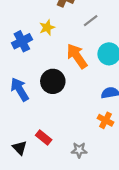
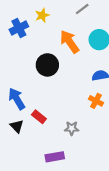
blue arrow: (20, 89) -> (17, 99), moved

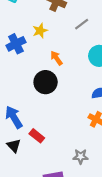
orange arrow: (70, 42) -> (56, 58), moved, size x0.6
gray star: (72, 128) -> (81, 157), moved

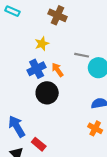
gray line: (82, 24) -> (82, 55), moved, turned 48
blue cross: (16, 44) -> (37, 69), moved

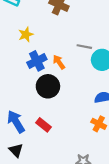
yellow star: (42, 44) -> (26, 34), moved
red rectangle: (39, 144) -> (44, 125), moved

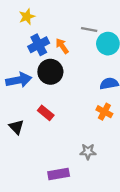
blue arrow: (16, 122) -> (19, 80), moved, turned 110
black triangle: (16, 150) -> (16, 127), moved

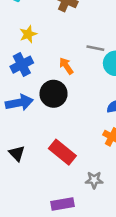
blue cross: (39, 45) -> (22, 65), moved
red rectangle: (46, 113) -> (62, 152), moved, size x1.5

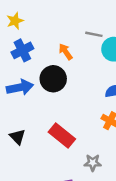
yellow star: (28, 34) -> (15, 21), moved

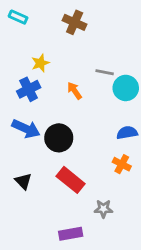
yellow star: (15, 21) -> (40, 63), moved
black circle: (53, 79) -> (59, 138), moved
blue arrow: (20, 87) -> (26, 129), turned 35

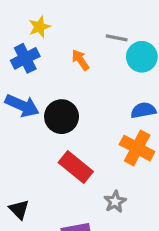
orange cross: (122, 164) -> (137, 148), size x1.5
black triangle: (23, 181) -> (19, 209), moved
gray star: (103, 209) -> (115, 202), turned -30

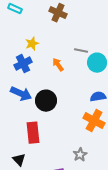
red rectangle: (76, 167) -> (33, 133), moved, turned 45

